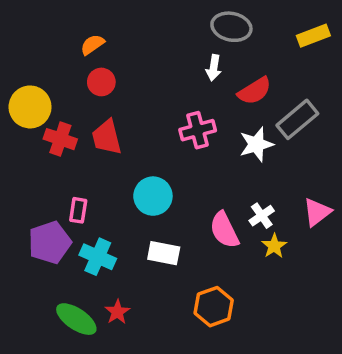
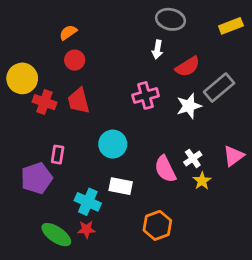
cyan cross: (98, 257) -> (88, 202), moved
red star: (117, 312) -> (86, 229), turned 30

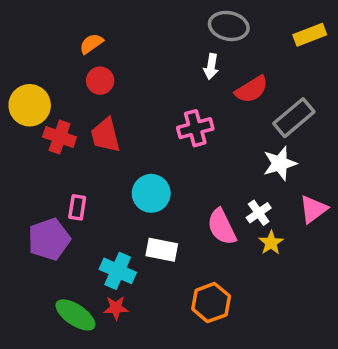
white star: (189, 106) -> (280, 163), moved

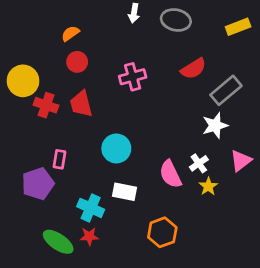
white arrow: (211, 67) -> (134, 13), moved
pink cross: (195, 128) -> (133, 77), moved

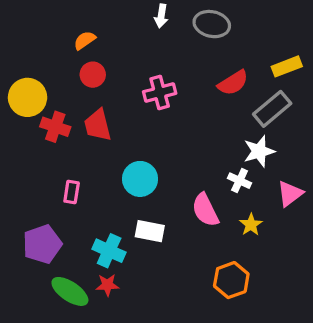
yellow rectangle: (238, 27) -> (287, 66), moved
white cross: (199, 163) -> (240, 181), moved, turned -30
purple pentagon: (38, 184) -> (42, 244), moved
orange hexagon: (162, 232) -> (231, 280), moved

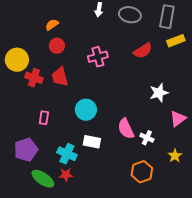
gray rectangle: (272, 109) -> (167, 17), moved, turned -40
white cross: (240, 181) -> (147, 138), moved
yellow star: (251, 225) -> (175, 156), moved

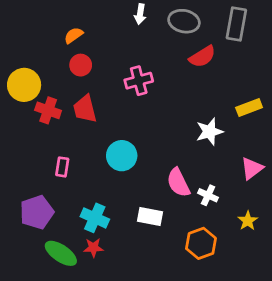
yellow rectangle: (176, 41) -> (249, 108), moved
red semicircle: (143, 51) -> (202, 57), moved
white star: (159, 93) -> (209, 132), moved
white rectangle: (92, 142) -> (150, 217), moved

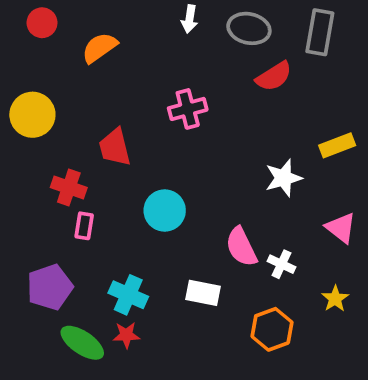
orange semicircle: (74, 35) -> (99, 48), size x1.4
red circle: (81, 65) -> (42, 23), moved
red cross: (48, 110) -> (69, 188), moved
pink triangle: (252, 168) -> (341, 228), turned -45

